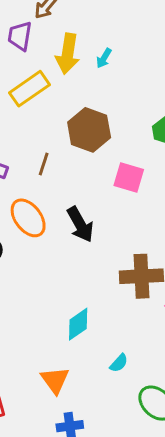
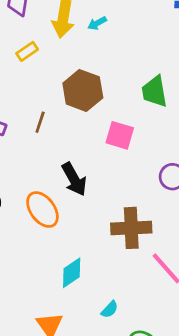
cyan arrow: (104, 58) -> (97, 23), turned 30
yellow rectangle: (29, 89) -> (27, 51), size x0.6
orange ellipse: (28, 218) -> (42, 210), moved

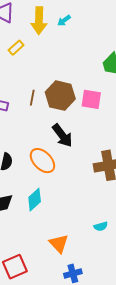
brown hexagon: (83, 90) -> (60, 96), moved
cyan diamond: (72, 273) -> (35, 200), moved
cyan semicircle: (110, 309) -> (101, 226), turned 40

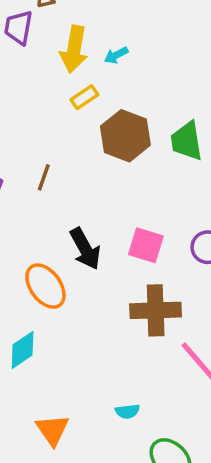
yellow rectangle: (16, 48) -> (84, 97), moved
brown hexagon: (60, 96) -> (125, 136), moved
pink square: (91, 99) -> (146, 245), moved

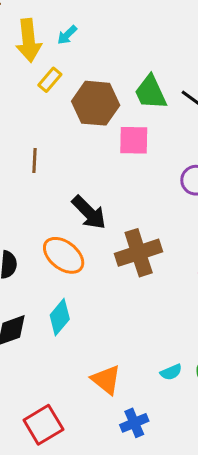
pink square: (146, 245) -> (134, 140), moved
brown cross: (156, 310) -> (139, 253), moved
cyan semicircle: (127, 411) -> (171, 372), moved

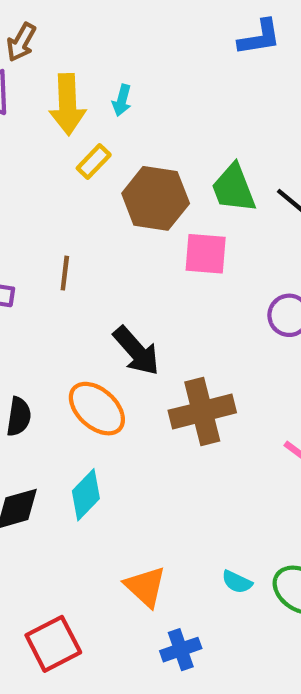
cyan arrow: (67, 35) -> (122, 100), turned -35
cyan semicircle: (171, 372) -> (237, 582), turned 45

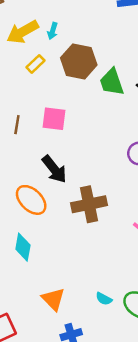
yellow arrow: (67, 104) -> (23, 32), turned 60
brown hexagon: (156, 198) -> (79, 61), moved
pink square: (206, 254) -> (54, 119), moved
cyan diamond: (86, 495) -> (23, 247), turned -36

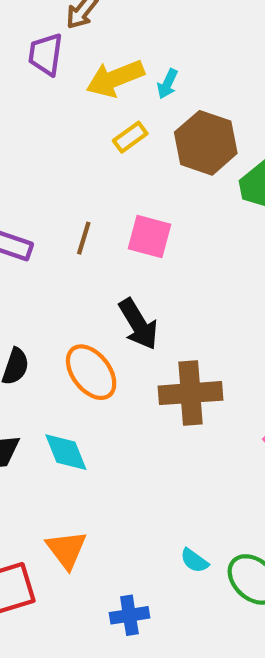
cyan diamond: (23, 247) -> (66, 452), turned -40
orange triangle: (53, 299) -> (66, 550), moved

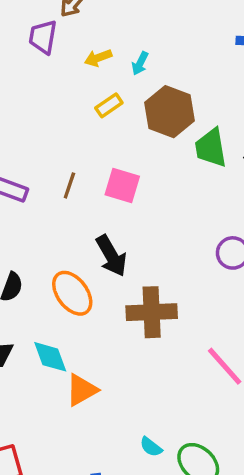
yellow arrow: (115, 78) -> (98, 58), size x0.6
orange triangle: (66, 550) -> (82, 390), moved, turned 36

